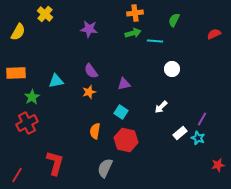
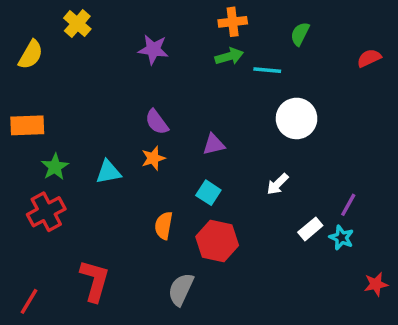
white circle: (172, 69) -> (297, 118), size x1.5
cyan triangle: (56, 81) -> (108, 172), moved

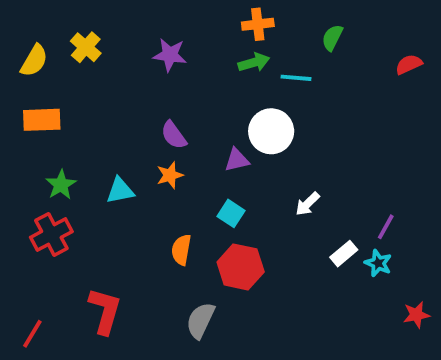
yellow cross: (77, 24) -> (86, 47), moved
white circle: (297, 118) -> (271, 131), moved
orange rectangle: (27, 125) -> (42, 120), moved

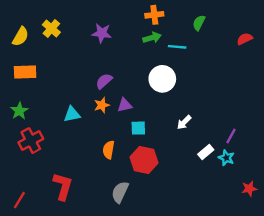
purple semicircle: (174, 135) -> (104, 81), turned 84
purple triangle: (237, 160) -> (125, 105), moved
green star: (61, 185) -> (19, 111), moved
cyan square: (231, 213) -> (138, 128), turned -35

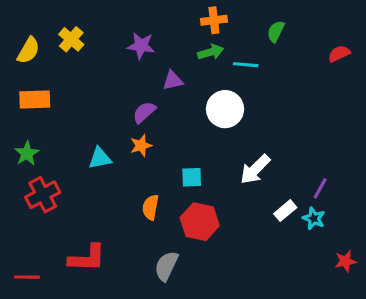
purple triangle: (125, 105) -> (173, 81), moved
white arrow: (184, 122) -> (255, 169), size x1.5
red L-shape: (63, 186) -> (87, 258), turned 76
red line: (19, 200) -> (27, 277), turned 60

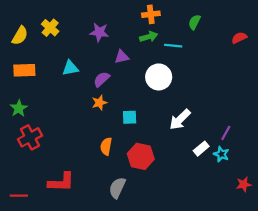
cyan triangle: (100, 158) -> (70, 68), moved
cyan square: (192, 177) -> (130, 117), moved

